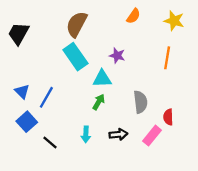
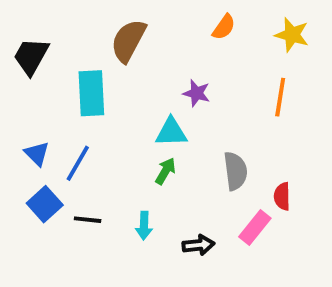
cyan rectangle: (75, 57) -> (91, 93), moved, turned 32
black arrow: (118, 134) -> (198, 245), moved
black line: (50, 143) -> (88, 220), moved, turned -35

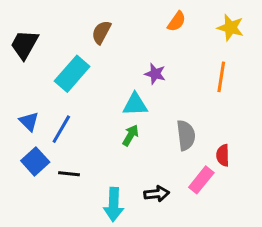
brown semicircle: (128, 41) -> (101, 32), size x0.7
cyan rectangle: (91, 93) -> (72, 74), turned 44
cyan arrow: (144, 226) -> (114, 204), moved, size x1.5

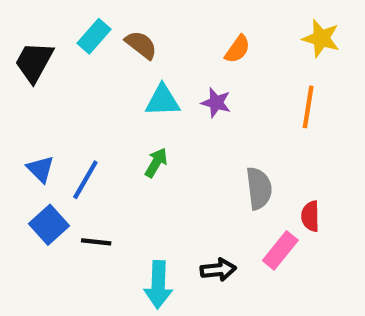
orange semicircle: (177, 21) -> (238, 49), moved
brown semicircle: (101, 32) -> (141, 45), turned 100
cyan rectangle: (72, 74) -> (94, 36), moved, size x0.7
cyan triangle: (135, 105) -> (163, 101), moved
green arrow: (131, 135) -> (156, 163), moved

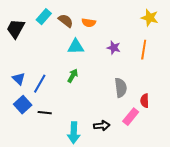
orange semicircle: (238, 49) -> (89, 23), moved, turned 64
purple star: (216, 103) -> (114, 48), moved

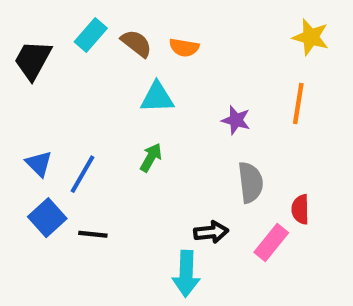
purple star: (114, 48) -> (236, 120), moved
black arrow: (102, 126) -> (211, 232), moved
cyan arrow: (74, 133) -> (186, 274), moved

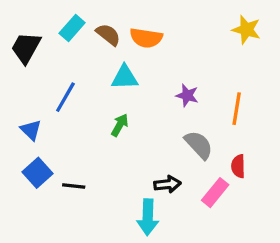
orange semicircle: (184, 48) -> (146, 38), size x1.4
orange line: (298, 104) -> (237, 109), moved
blue line: (82, 174) -> (65, 97), moved
gray semicircle: (251, 182) -> (199, 145), turned -36

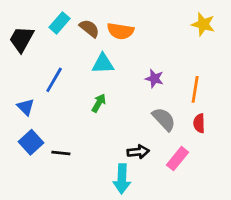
red semicircle: (238, 166) -> (199, 123), moved

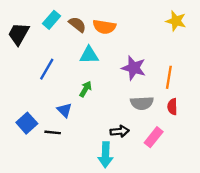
purple star: (154, 79) -> (134, 68), size x1.5
blue triangle: (26, 107) -> (64, 110), moved
gray semicircle: (164, 119) -> (142, 103), turned 130

